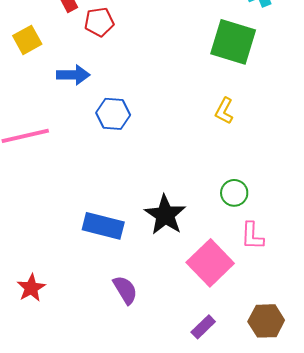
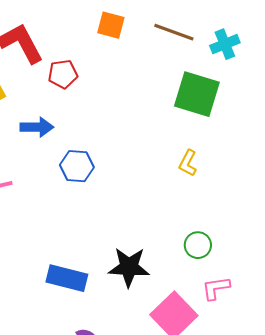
black star: (165, 215) -> (129, 267), turned -30
pink L-shape: (252, 236) -> (216, 288), turned 80

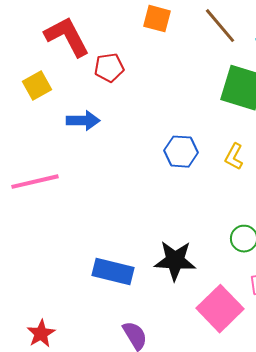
brown line: (174, 32) -> (220, 26), turned 30
blue hexagon: (77, 166) -> (181, 152), moved

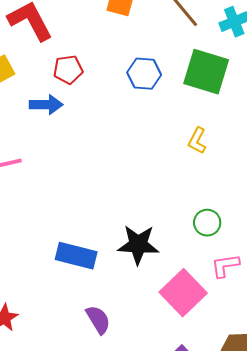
red pentagon: (109, 68) -> (68, 70), moved
blue hexagon: (181, 152) -> (144, 74), moved

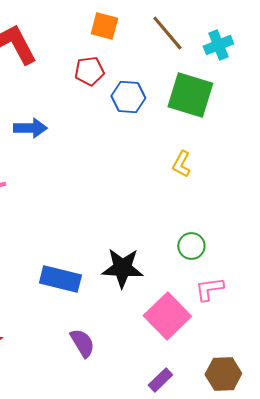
red pentagon: (68, 70) -> (89, 71), moved

